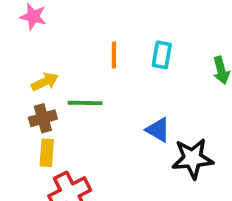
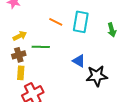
orange line: (114, 55) -> (56, 22), turned -64
cyan rectangle: (162, 55) -> (81, 22), size x1.5

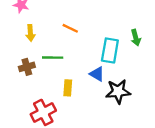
cyan rectangle: (81, 22) -> (110, 51), moved
yellow arrow: (20, 36) -> (30, 33), moved, turned 112
yellow rectangle: (21, 73) -> (68, 88), moved

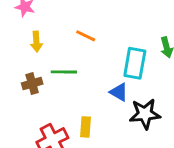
yellow rectangle: (68, 88) -> (86, 127), moved

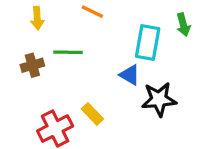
yellow rectangle: (86, 127) -> (92, 114), turned -48

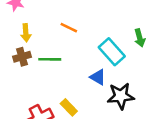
cyan rectangle: (148, 43) -> (112, 52), turned -52
brown cross: (32, 65) -> (22, 57), moved

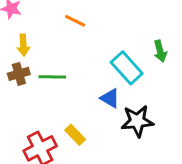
orange line: (69, 28) -> (75, 21), moved

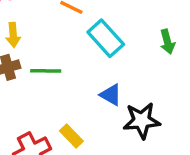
cyan rectangle: (127, 68) -> (106, 38), moved

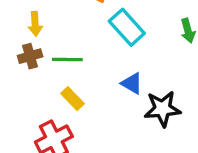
yellow rectangle: (71, 136) -> (72, 99), moved

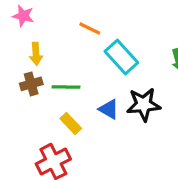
blue triangle: (132, 83) -> (109, 109), moved
black star: (162, 109) -> (144, 104), moved

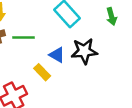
yellow rectangle: (71, 123) -> (42, 72), moved

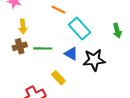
blue triangle: (57, 55) -> (71, 54), moved

